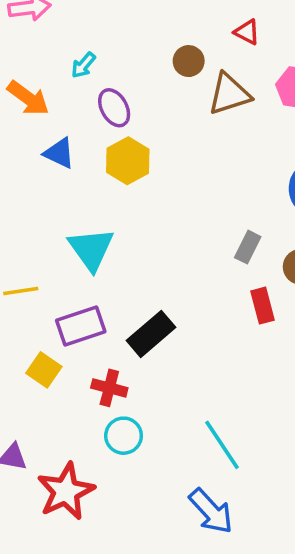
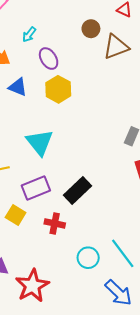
cyan circle: (124, 436) -> (88, 258), moved

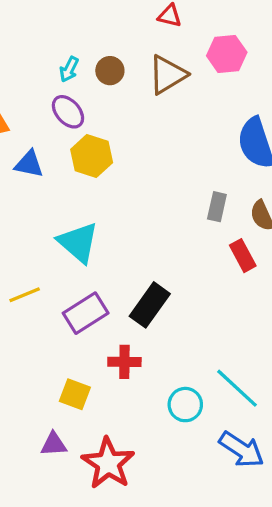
brown circle: (91, 29) -> (110, 71), moved
cyan arrow: (29, 35) -> (69, 69), moved
yellow square: (16, 215) -> (75, 394), moved

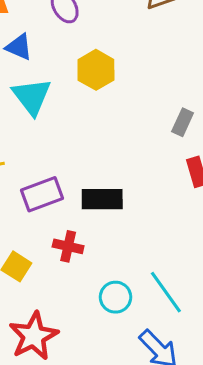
yellow hexagon: (92, 156) -> (96, 70), moved
cyan triangle: (78, 242) -> (32, 96), moved
black rectangle: (150, 305) -> (102, 199), turned 42

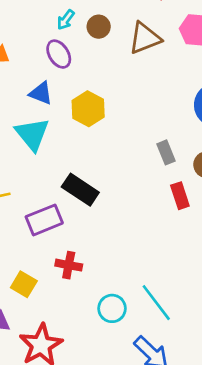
blue triangle: (19, 47) -> (41, 93), moved
gray rectangle: (183, 122) -> (166, 152), turned -45
black rectangle: (102, 199) -> (80, 190), moved, turned 36

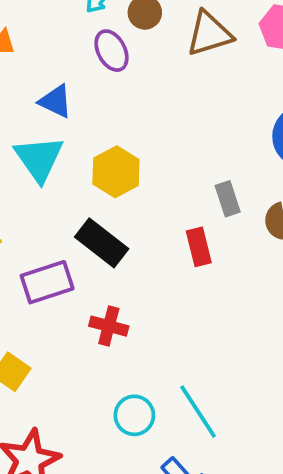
purple ellipse: (59, 54) -> (111, 51), moved
yellow hexagon: (88, 109) -> (116, 172), moved
red rectangle: (180, 196) -> (199, 247), moved
red cross: (69, 265) -> (109, 326), moved

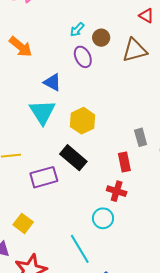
red cross: (109, 326) -> (117, 191), moved
cyan line: (198, 412) -> (80, 249), moved
cyan circle: (134, 415) -> (103, 218), moved

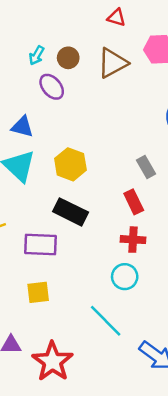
purple rectangle: (44, 177) -> (41, 245), turned 32
yellow square: (23, 223) -> (38, 292), moved, turned -30

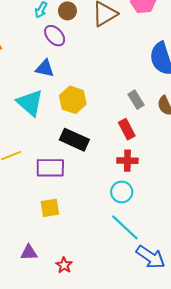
blue triangle: (22, 127) -> (45, 68), moved
cyan line: (106, 321) -> (125, 227), moved
red star: (52, 361) -> (64, 265), size x0.5

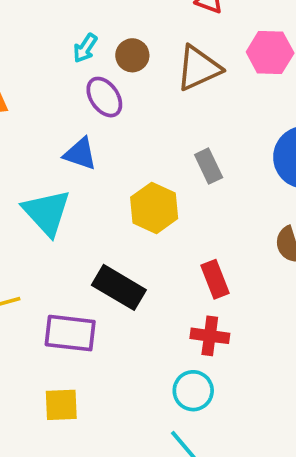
yellow hexagon: (73, 100) -> (154, 208), moved
gray rectangle: (136, 100) -> (209, 166), moved

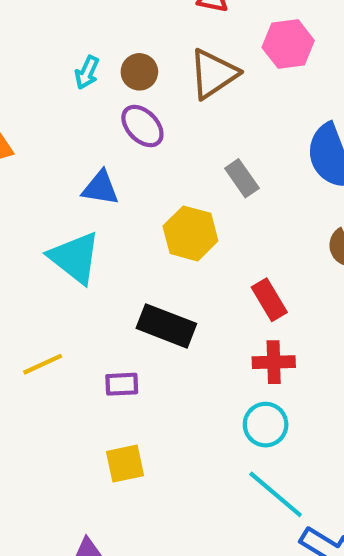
purple ellipse: (104, 97) -> (142, 126), moved
purple rectangle: (70, 333) -> (122, 384), size x0.6

